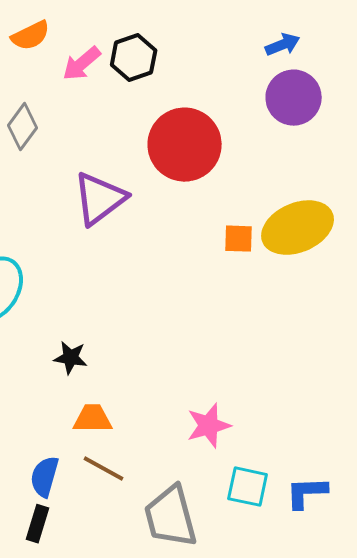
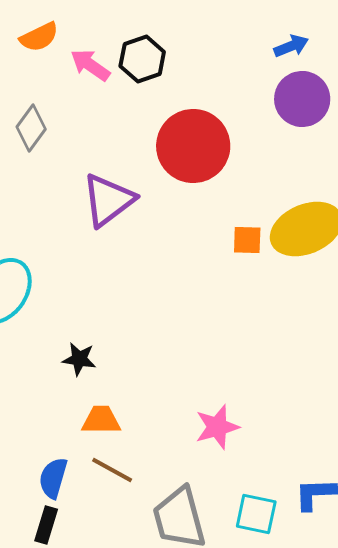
pink arrow: (82, 64) -> (90, 65), turned 75
cyan square: (248, 487) -> (256, 514), moved

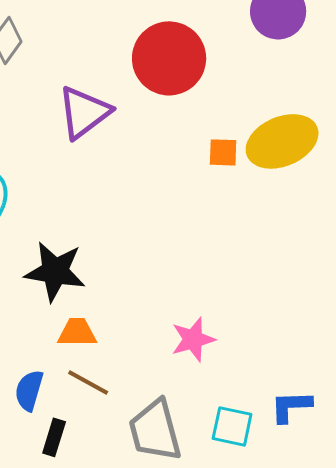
black star: (79, 359) -> (55, 271), size x1.8
black rectangle: (46, 525) -> (54, 437), moved

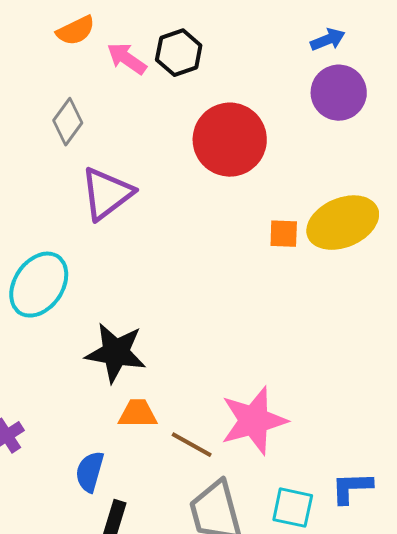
purple triangle: (84, 112) -> (107, 194), moved
pink star: (193, 339) -> (254, 421), size x1.5
brown line: (88, 382) -> (192, 445), moved

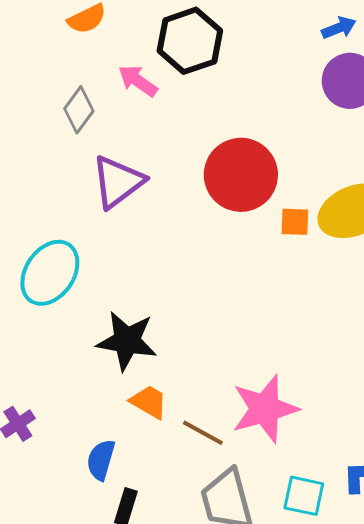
black hexagon: (179, 53) -> (190, 41), size x1.4
pink arrow: (127, 59) -> (138, 81), moved
red circle: (230, 140) -> (241, 175), moved
orange trapezoid: (138, 414) -> (149, 402), turned 30

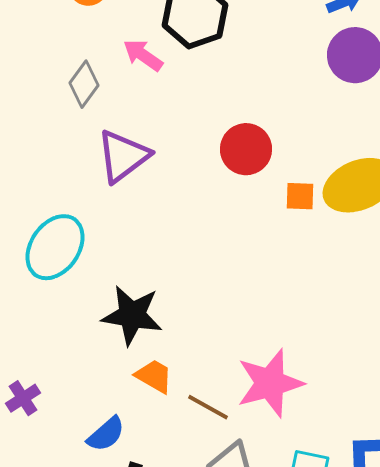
red circle: (241, 175) -> (246, 149), size x0.7
blue semicircle: (101, 460) -> (106, 434), turned -147

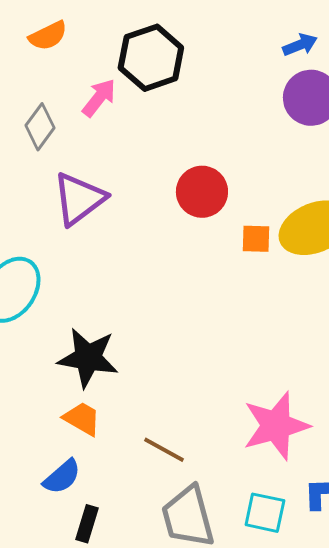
pink arrow: (143, 55) -> (99, 98), turned 93
orange trapezoid: (154, 376) -> (82, 419), moved
pink star: (270, 383) -> (276, 426), moved

